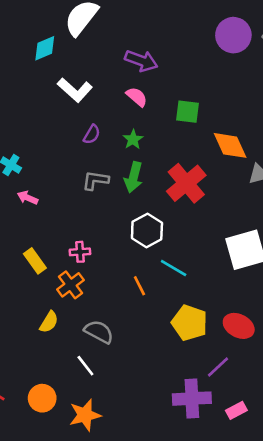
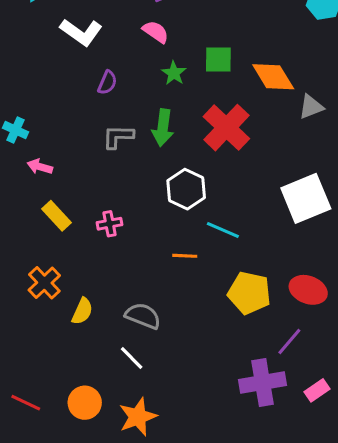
green square: (188, 112) -> (218, 60), moved
green star: (133, 139) -> (174, 73), moved
yellow rectangle: (35, 261) -> (57, 216), moved
orange cross: (71, 285) -> (44, 283), moved
orange line: (139, 286) -> (185, 256), turned -54

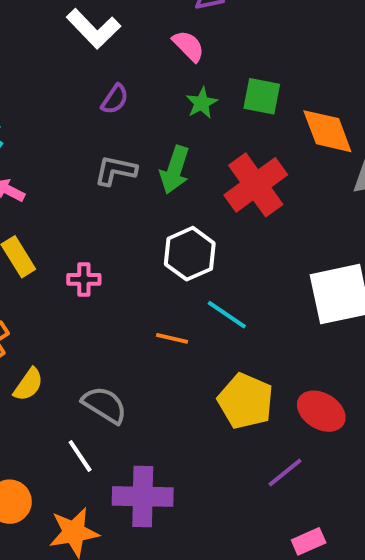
purple cross: (263, 383) -> (143, 497), moved

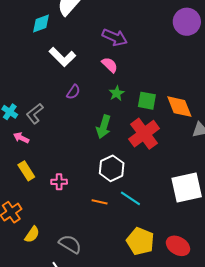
green square: (262, 96) -> (147, 101), moved
gray L-shape: (116, 171) -> (35, 114), moved, turned -50
orange line: (172, 338) -> (100, 202), moved

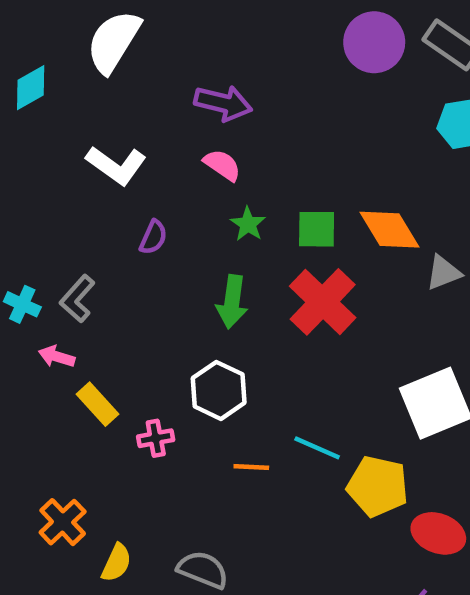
cyan diamond: (41, 23) -> (31, 88), moved
white hexagon: (112, 168) -> (219, 390), moved
yellow rectangle: (26, 171) -> (97, 404), moved
yellow pentagon: (140, 241) -> (378, 486), moved

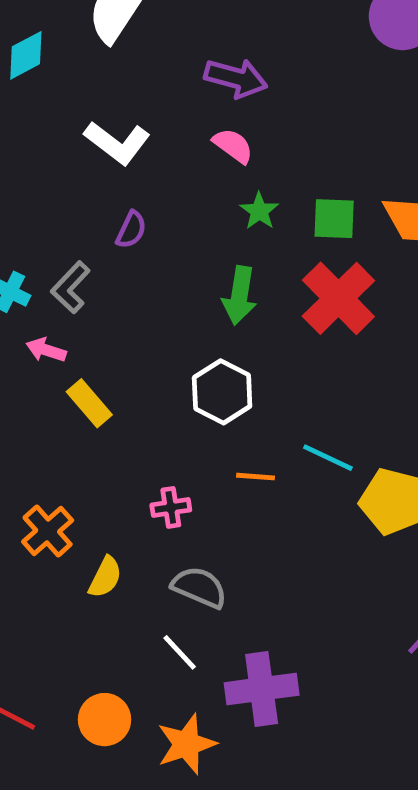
purple semicircle: (153, 237) -> (131, 230), moved
pink cross: (156, 438) -> (171, 507), moved

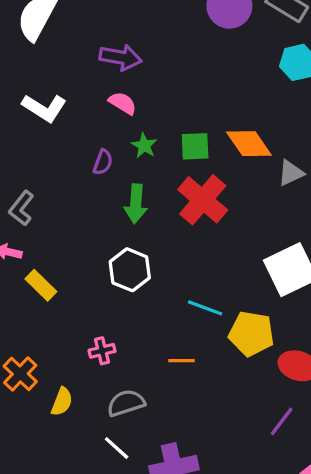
purple semicircle: (131, 230) -> (103, 162), moved
orange line: (255, 477) -> (182, 361), moved
gray semicircle: (199, 587) -> (126, 403), turned -36

